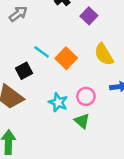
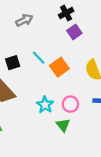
purple square: (89, 16) -> (74, 32), moved
black square: (24, 71) -> (13, 63), moved

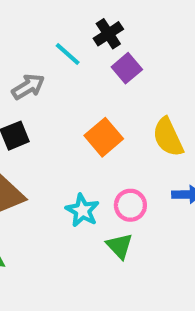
gray arrow: (24, 20) -> (28, 87), moved
cyan line: (39, 58) -> (68, 54), moved

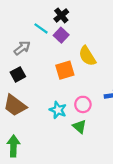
purple square: (127, 68) -> (61, 35), moved
orange square: (104, 137) -> (65, 70), turned 30
yellow semicircle: (168, 137) -> (87, 56), moved

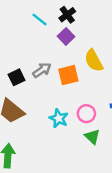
cyan line: (41, 28) -> (40, 19), moved
gray arrow: (22, 48) -> (42, 70), moved
green triangle: (80, 127) -> (92, 137), moved

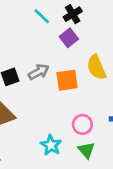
cyan star: (59, 118) -> (51, 145), moved

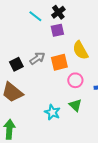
purple square: (69, 38) -> (57, 30), turned 32
pink circle: (82, 124) -> (75, 80), moved
green triangle: (86, 150) -> (75, 105), moved

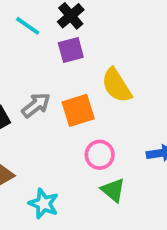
pink circle: (75, 80) -> (100, 155), moved
cyan star: (52, 112) -> (44, 204), moved

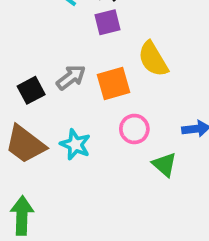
green triangle: (113, 190) -> (164, 164), moved
cyan star: (44, 204) -> (75, 145), moved

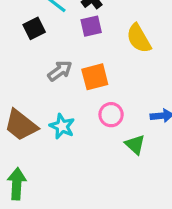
yellow semicircle: (153, 59) -> (139, 38), moved
black square: (31, 90) -> (34, 28), moved

